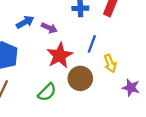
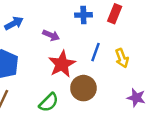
blue arrow: (25, 22) -> (14, 23), moved
yellow arrow: (110, 63) -> (122, 58), moved

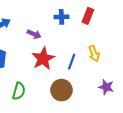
blue line: (95, 52) -> (72, 62), moved
brown circle: (83, 88) -> (61, 90), moved
green semicircle: (49, 102) -> (19, 91), moved, turned -30

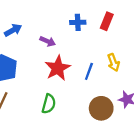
brown circle: (61, 90) -> (101, 108), moved
green semicircle: (19, 91) -> (49, 104), moved

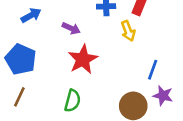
yellow arrow: (113, 63) -> (128, 31), moved
blue line: (89, 71) -> (153, 70), moved

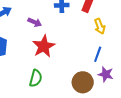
yellow arrow: (128, 31) -> (100, 26), moved

